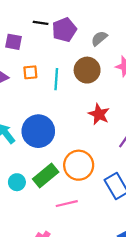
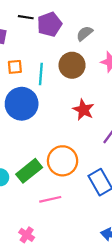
blue circle: (38, 131) -> (22, 104), moved

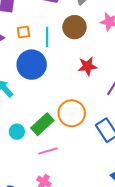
red star: (83, 110) -> (87, 66), turned -30
pink line: (50, 199) -> (48, 151), moved

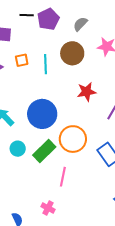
blue circle: (32, 65) -> (42, 114), moved
cyan circle: (17, 132) -> (18, 149), moved
pink line: (48, 151) -> (63, 177), moved, turned -60

